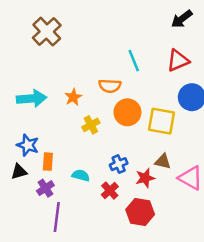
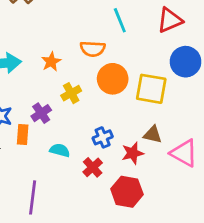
purple cross: (45, 188) -> (41, 113), moved

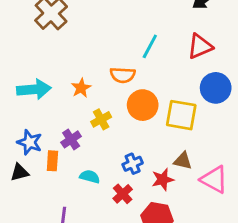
cyan line: (120, 20) -> (150, 46), turned 50

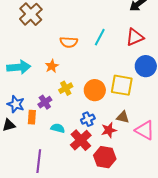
orange semicircle: (123, 75) -> (69, 42), moved
orange circle: (143, 105) -> (95, 90), moved
red cross: (123, 194) -> (81, 140), size x1.5

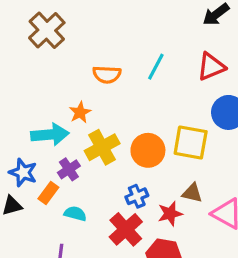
cyan arrow: (19, 67) -> (50, 135), moved
yellow cross: (66, 88) -> (102, 147), size x1.5
orange rectangle: (32, 117) -> (48, 193), turned 32
cyan semicircle: (58, 128) -> (75, 214), moved

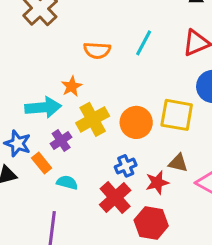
orange rectangle: (48, 193) -> (42, 163), turned -75

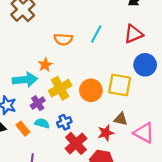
orange rectangle: (42, 163) -> (23, 129), moved
blue cross: (126, 166) -> (64, 122), moved
cyan semicircle: (67, 182) -> (42, 123), moved

